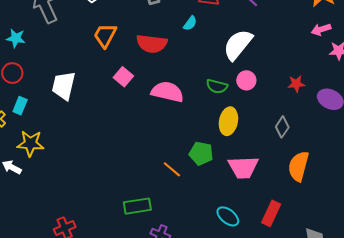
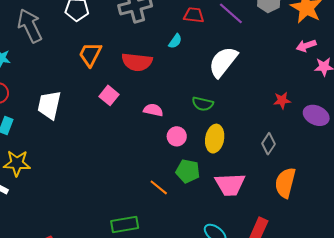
pink circle: (246, 80) -> (177, 136), moved
pink semicircle: (167, 92) -> (153, 110), size x0.6

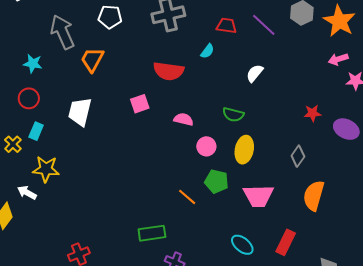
orange trapezoid: (90, 54) -> (92, 60), moved
white semicircle: (223, 62) -> (255, 73), size x0.6
pink square: (109, 95) -> (140, 104), turned 30

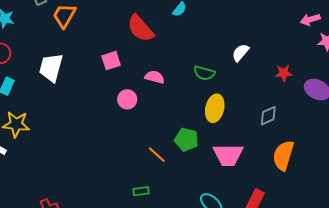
red semicircle: (169, 71) -> (140, 28), turned 40
white semicircle: (255, 73) -> (241, 53), moved
pink circle: (206, 146) -> (127, 99), moved
gray diamond: (298, 156) -> (268, 116), turned 30
green rectangle: (152, 233) -> (141, 191), moved, size x0.6

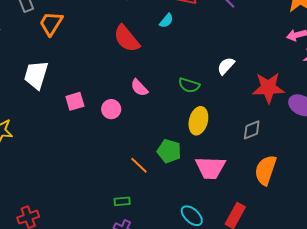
pink square: (111, 61) -> (75, 101), moved
red star: (284, 73) -> (268, 88), size x1.8
pink semicircle: (155, 77) -> (139, 88), turned -150

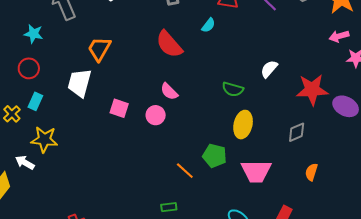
orange trapezoid: (51, 23) -> (99, 49), moved
pink semicircle: (139, 88) -> (169, 91), moved
pink square: (75, 101) -> (119, 108), turned 36
orange semicircle: (265, 170) -> (311, 172), size x0.6

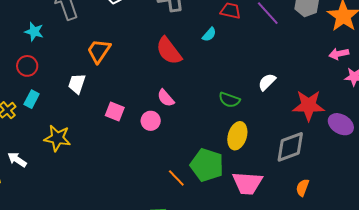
white trapezoid: (80, 83) -> (77, 84), size x0.7
gray diamond: (297, 132) -> (290, 147), size x1.6
yellow star: (44, 139) -> (57, 138), moved
green pentagon: (215, 156) -> (207, 165), size x1.4

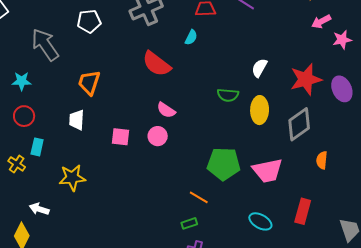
purple ellipse: (341, 124) -> (342, 89), turned 50
yellow ellipse: (237, 136) -> (260, 110), moved
orange line: (176, 178) -> (199, 197), moved

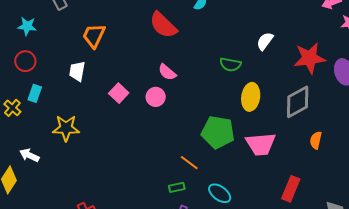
yellow ellipse: (260, 110) -> (251, 97), moved
pink square: (120, 137) -> (119, 93), turned 30
cyan ellipse: (260, 221) -> (220, 193), moved

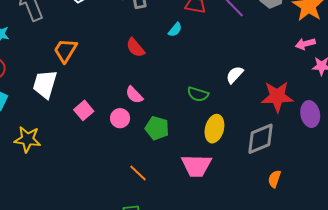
red semicircle: (163, 25) -> (135, 48), size x0.7
white trapezoid: (77, 71) -> (45, 84), size x1.4
green pentagon: (218, 132) -> (157, 128), moved, size x0.7
pink trapezoid: (261, 144) -> (196, 166), moved
orange line: (189, 163) -> (138, 173), moved

